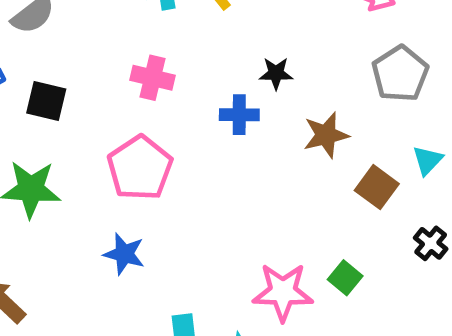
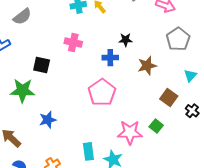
black square: (46, 101) -> (42, 65), moved
pink pentagon: (140, 168) -> (102, 92), moved
brown square: (377, 187) -> (169, 98), moved
blue star: (124, 254) -> (48, 120), moved, turned -30

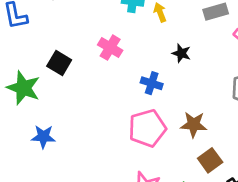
black star: (126, 40) -> (181, 53), moved
brown star: (147, 66) -> (194, 124), moved
pink pentagon: (102, 92) -> (147, 128), moved

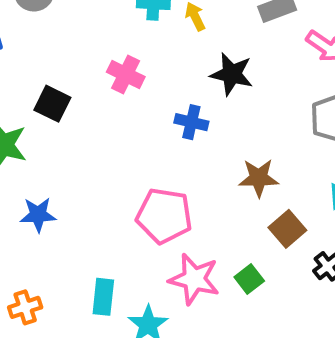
black star: (181, 53) -> (232, 74), size x1.5
pink pentagon: (147, 128) -> (164, 216), moved, turned 30

